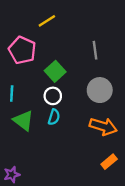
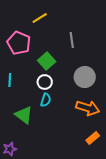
gray line: (95, 50) -> (72, 40), moved
green triangle: (23, 121) -> (24, 115), moved

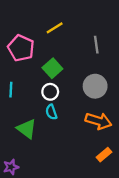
yellow line: (40, 18) -> (55, 28), moved
gray line: (72, 40) -> (96, 45), moved
cyan semicircle: (46, 100) -> (51, 112), turned 144

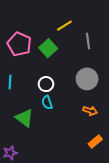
yellow line: (55, 28) -> (64, 26), moved
green square: (52, 68) -> (48, 48), moved
orange arrow: (98, 121) -> (90, 111), size x0.6

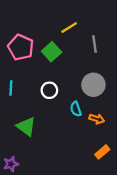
cyan semicircle: (47, 103) -> (76, 109), moved

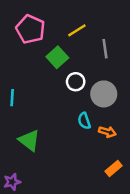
pink pentagon: (21, 47) -> (30, 29), moved
white circle: (49, 90) -> (76, 82), moved

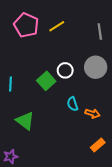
yellow line: (77, 30) -> (57, 26), moved
gray line: (105, 49) -> (100, 31), moved
green square: (57, 57) -> (46, 81), moved
gray circle: (104, 94) -> (96, 67), moved

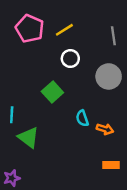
white circle: (65, 70) -> (70, 59), moved
cyan line: (11, 84) -> (12, 115), moved
orange rectangle: (98, 145) -> (111, 165), turned 40

